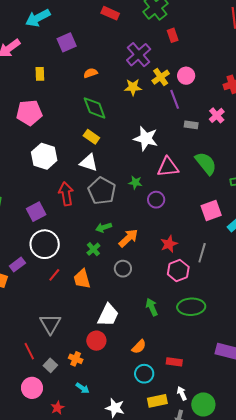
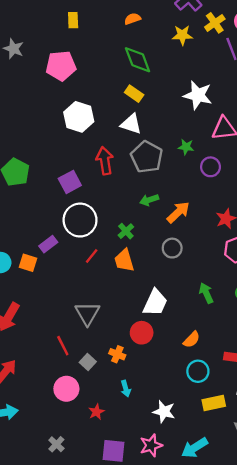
green cross: (93, 249) -> (126, 231), moved
cyan arrow: (82, 388) -> (126, 389), turned 40

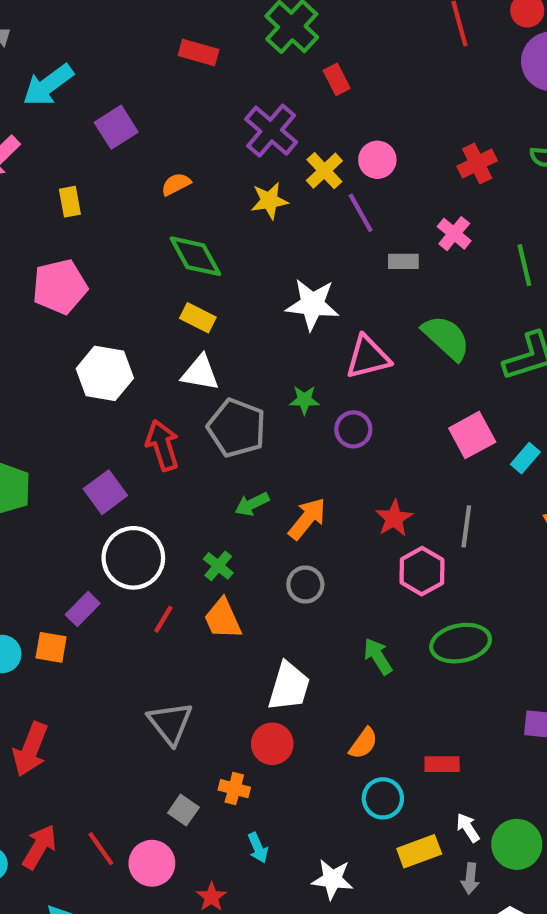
red line: (63, 346) -> (101, 849), moved

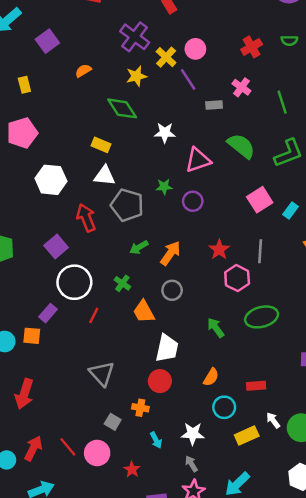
green diamond: (195, 256) -> (122, 108), moved
white star: (312, 304) -> (165, 133), size x0.7
orange trapezoid: (223, 619) -> (144, 312), moved
white star: (332, 879) -> (193, 434), moved
gray arrow: (470, 879) -> (191, 464), moved, turned 147

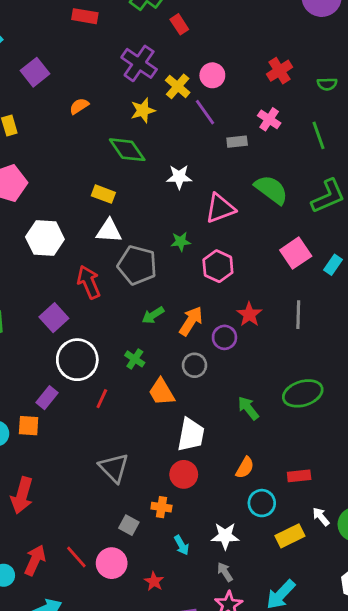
green semicircle: (289, 40) -> (327, 84), moved
purple circle: (193, 201) -> (224, 337), moved
pink hexagon: (237, 278) -> (218, 266), moved

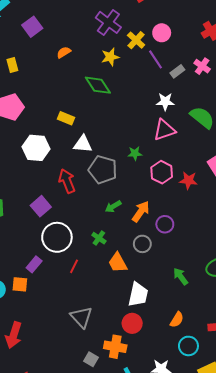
gray rectangle: (237, 142) -> (177, 71), moved, turned -32
white star: (179, 177) -> (165, 102), moved
yellow rectangle: (103, 194) -> (66, 118), moved
red star: (249, 314) -> (188, 180), moved, turned -30
orange cross: (161, 507) -> (115, 347), size x1.5

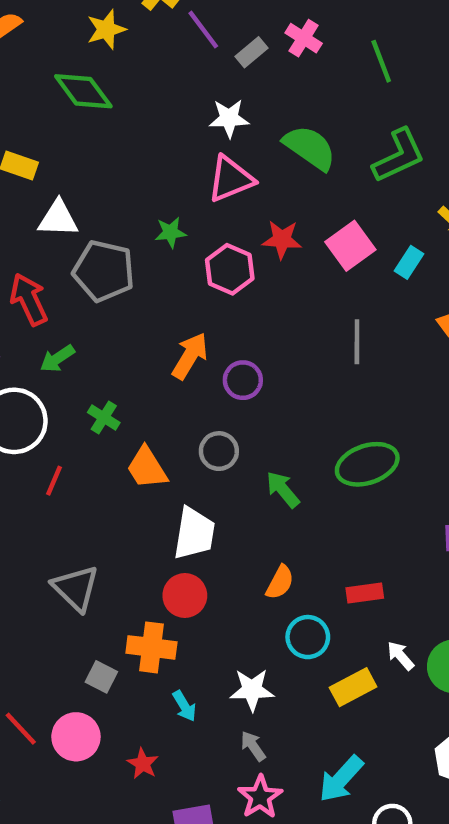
red star: (188, 180) -> (282, 239), moved
green arrow: (113, 207) -> (57, 359), moved
gray circle: (142, 244) -> (219, 451), moved

